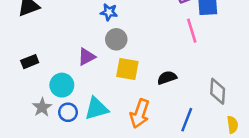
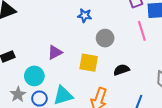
blue star: (109, 12) -> (85, 16), moved
gray circle: (116, 39) -> (105, 38), moved

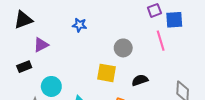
blue star: (85, 16) -> (79, 25), moved
purple triangle: (55, 52) -> (41, 45), moved

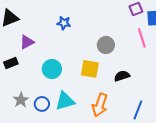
cyan circle: (51, 86) -> (52, 69), moved

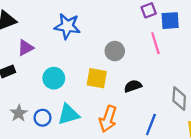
blue star: (64, 23) -> (67, 26), size x1.6

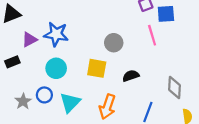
blue star: (67, 26) -> (56, 34), moved
cyan triangle: (68, 114) -> (70, 102), turned -30
blue circle: (42, 118) -> (44, 95), moved

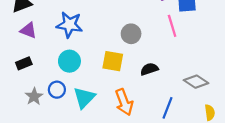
purple triangle: (29, 39) -> (28, 30), moved, turned 49
black rectangle: (12, 62) -> (24, 63), moved
gray diamond: (174, 87) -> (196, 82), turned -60
orange arrow: (107, 107) -> (124, 102), turned -40

